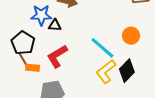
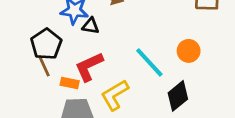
orange rectangle: (33, 68) -> (70, 83), moved
yellow L-shape: (106, 72) -> (115, 95), moved

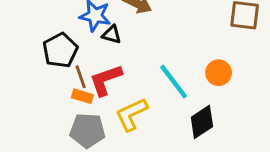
brown line: (44, 67) -> (81, 77), moved

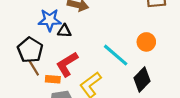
brown line: (81, 77) -> (34, 68), moved

